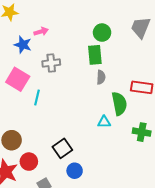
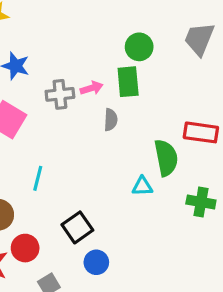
pink arrow: (41, 31) -> (92, 88), moved
gray semicircle: (101, 77) -> (111, 120), moved
cyan line: (37, 98) -> (38, 178), moved

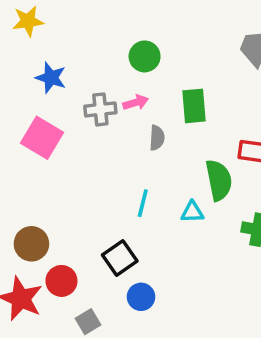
green circle: (139, 47) -> (145, 56), moved
green rectangle: (128, 82) -> (194, 106), moved
cyan line: (38, 178) -> (143, 203), moved

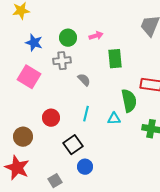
green circle: (145, 56) -> (68, 38), moved
pink arrow: (136, 102) -> (96, 36), moved
gray semicircle: (157, 138) -> (84, 80), moved, turned -48
red circle: (61, 281) -> (51, 118), moved

